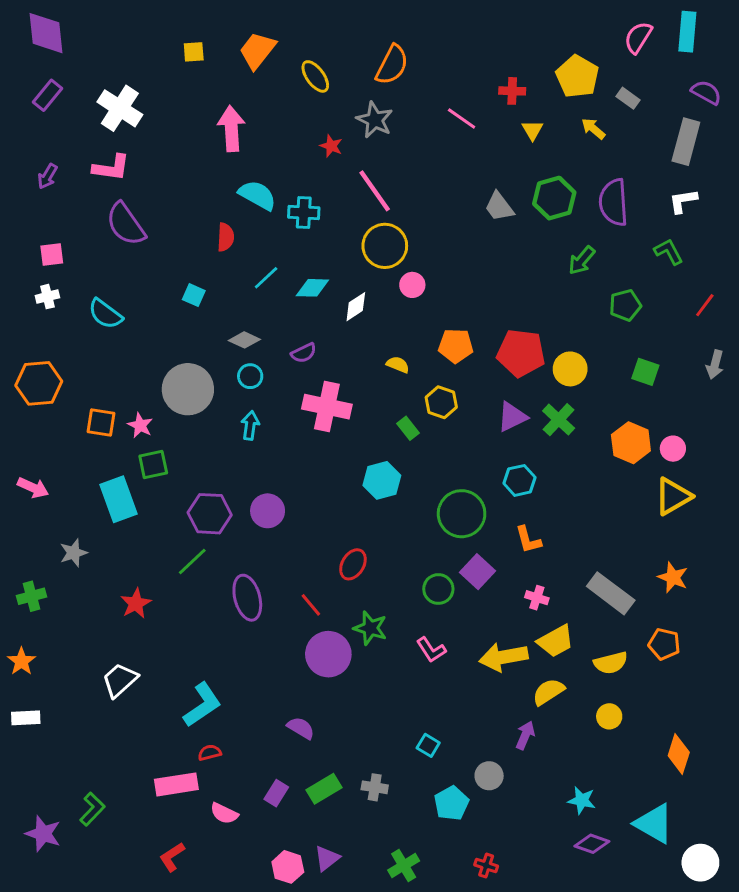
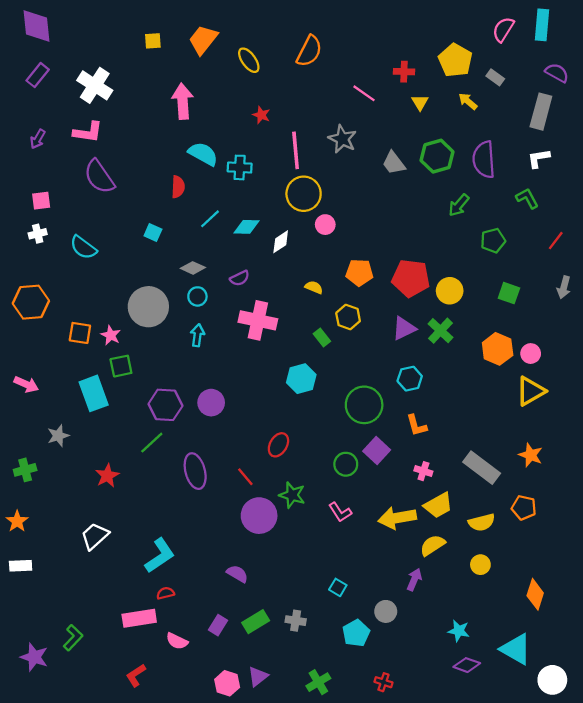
gray star: (375, 120) -> (342, 139), moved
pink line: (375, 191) -> (296, 150), turned 30

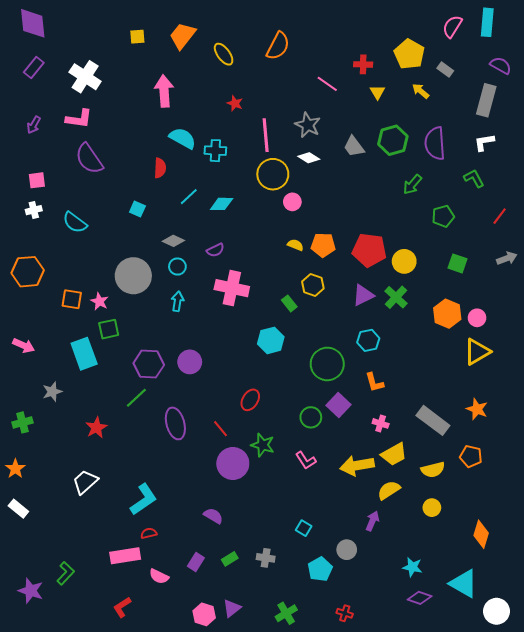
white diamond: (281, 242) -> (309, 158), moved, turned 65
yellow semicircle: (314, 287) -> (295, 245), moved
gray arrow: (564, 287) -> (507, 258), turned -126
white rectangle: (21, 566) -> (18, 509), turned 42
green rectangle: (256, 622) -> (230, 559), size x0.7

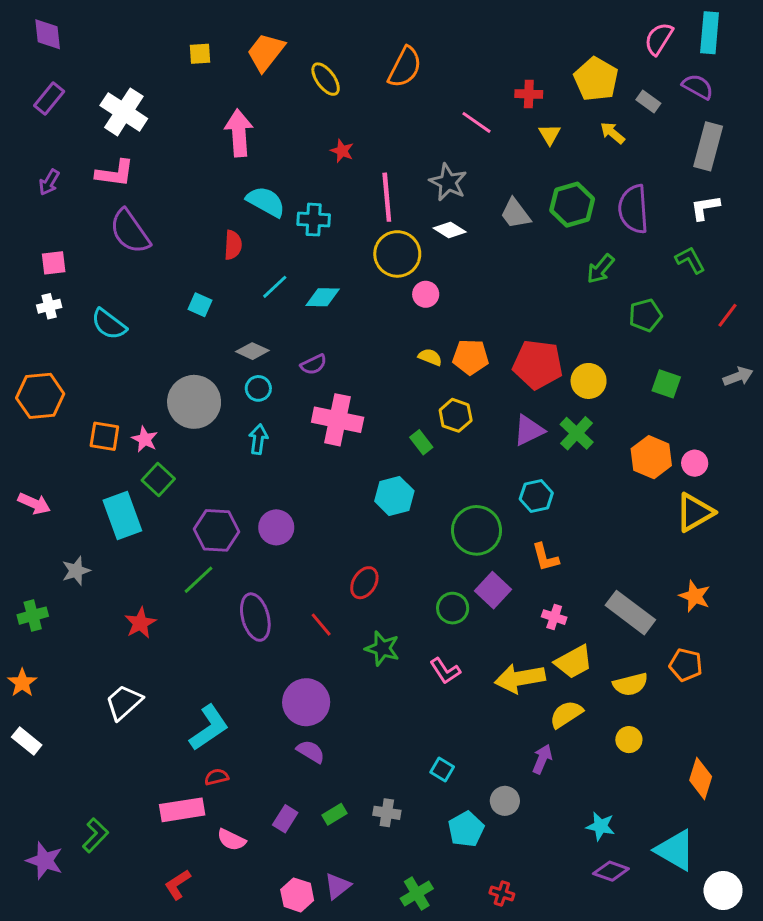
purple diamond: (33, 23) -> (48, 34), size x0.7
purple semicircle: (501, 65) -> (698, 87), moved
green square: (109, 329) -> (158, 480), turned -35
purple circle: (233, 463) -> (306, 702), moved

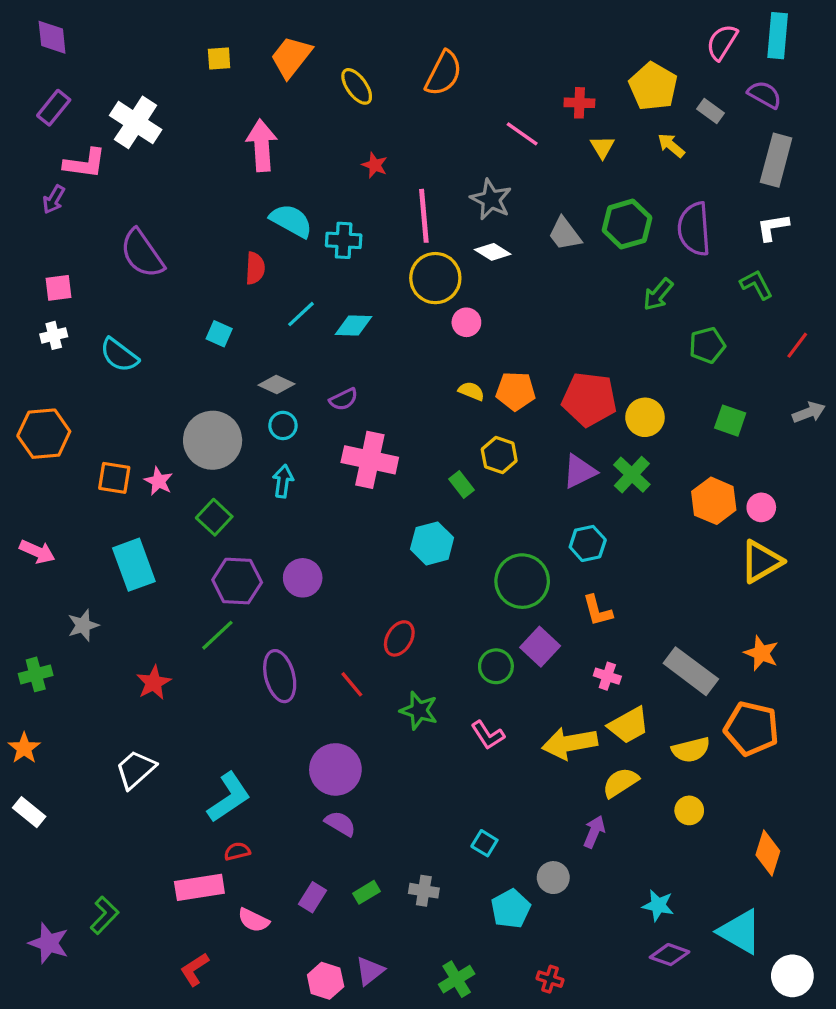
pink L-shape: (115, 173) -> (85, 163), moved
green square: (158, 480) -> (214, 517), moved
orange pentagon: (686, 665) -> (751, 729), size x1.5

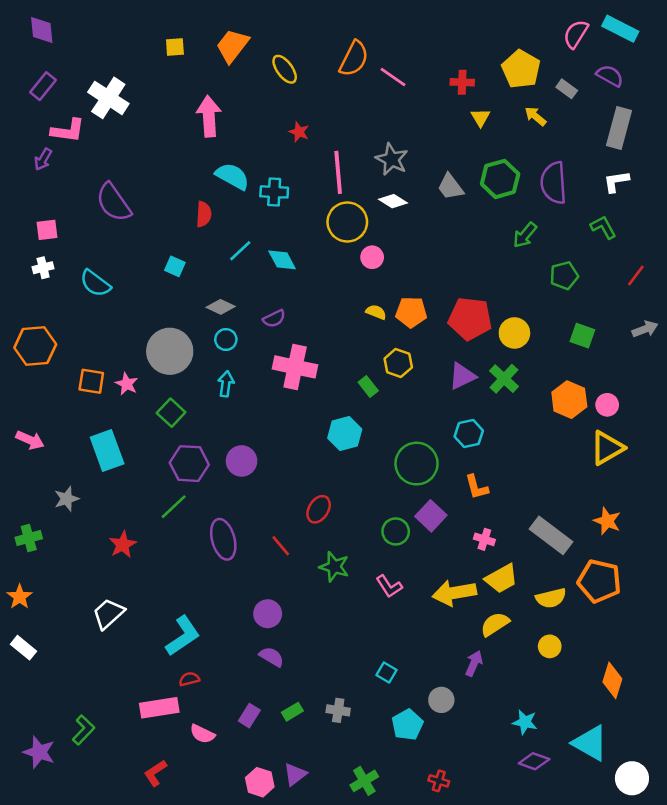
cyan rectangle: (778, 36) -> (620, 29), turned -68
pink line: (522, 134) -> (393, 77), moved
cyan diamond: (353, 326) -> (282, 260), turned 60
purple circle: (335, 769) -> (268, 614), size x0.7

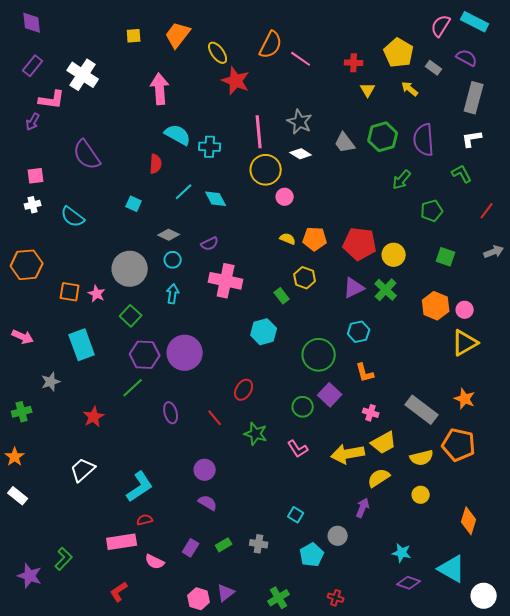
red star: (299, 132) -> (236, 81), moved, size x1.8
purple circle: (242, 461) -> (185, 353), size x1.5
purple ellipse: (223, 539) -> (171, 413), size x0.7

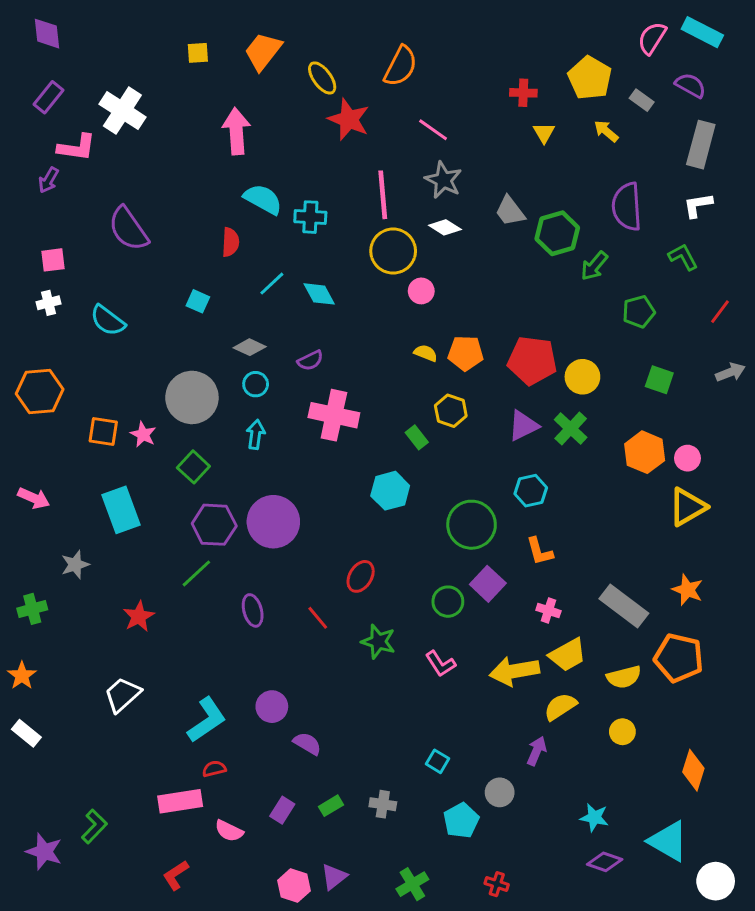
pink line: (301, 59) -> (433, 130), moved
green hexagon: (383, 137) -> (557, 233), moved
purple circle: (205, 470) -> (272, 707), moved

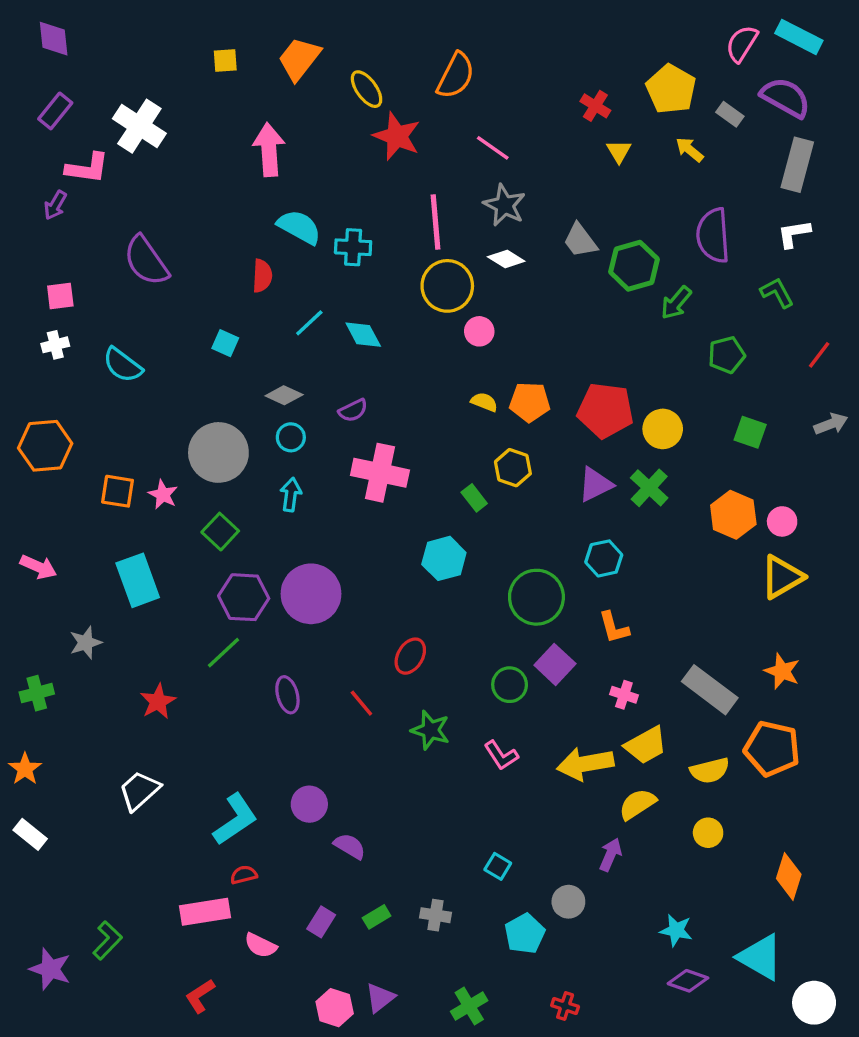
purple semicircle: (690, 85) -> (785, 97), size x1.4
red cross: (523, 93) -> (595, 106), turned 30

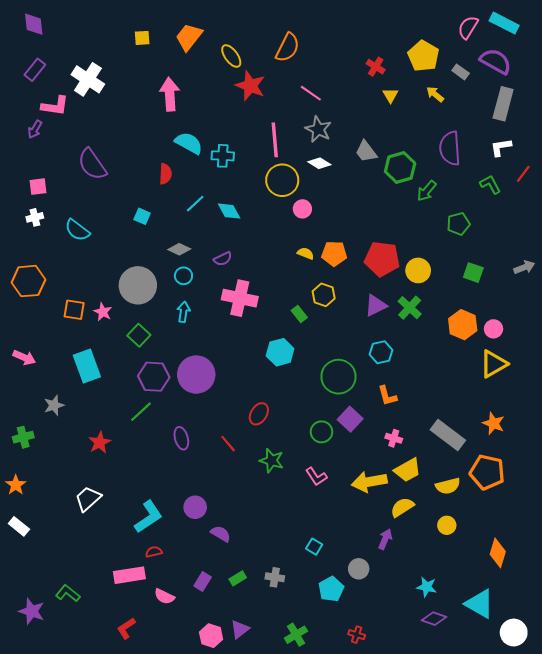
red line: (819, 355) -> (523, 174), moved
green L-shape: (107, 940) -> (68, 593), turned -95

